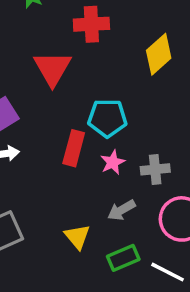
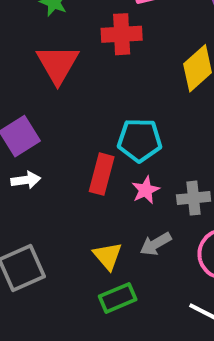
red triangle: (52, 68) -> (58, 64), moved
yellow triangle: (77, 237) -> (108, 256), moved
green rectangle: (123, 258) -> (118, 298), moved

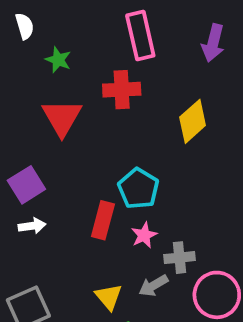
cyan pentagon: (140, 140) -> (138, 189), turned 30
gray cross: (194, 198) -> (179, 258), moved

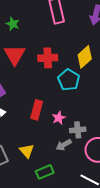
red cross: (122, 90) -> (48, 58), moved
cyan pentagon: (138, 189) -> (69, 80), moved
yellow triangle: (109, 297) -> (27, 151), moved

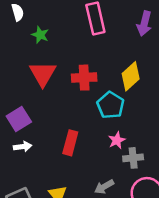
pink star: (59, 118) -> (117, 140), moved
gray cross: (78, 130) -> (133, 158), moved

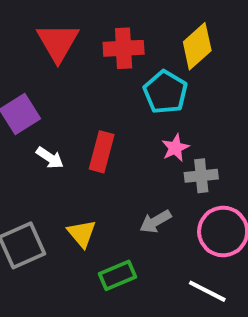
white arrow: (23, 147) -> (50, 158), moved, turned 42

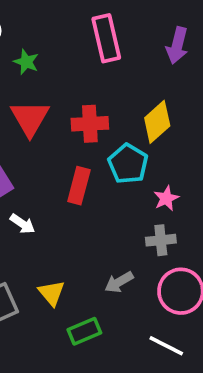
pink star: (175, 148) -> (166, 198), moved
red rectangle: (102, 152) -> (79, 186), moved

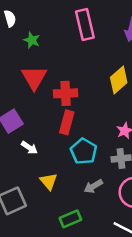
red cross: (90, 124) -> (66, 93), moved
cyan pentagon: (128, 164) -> (84, 151), moved
yellow triangle: (52, 293) -> (49, 181), moved

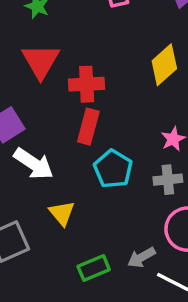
white arrow: (29, 148) -> (34, 164), size x1.6
gray arrow: (93, 186) -> (141, 257), moved

